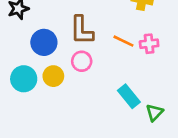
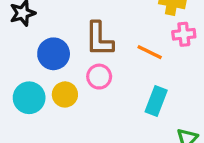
pink cross: (149, 44) -> (184, 34), moved
cyan rectangle: (129, 96) -> (156, 101), moved, turned 60

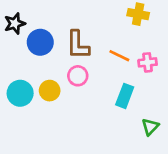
pink cross: (184, 34) -> (148, 62), moved
blue circle: (54, 54) -> (40, 42), moved

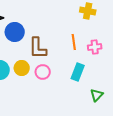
brown L-shape: (78, 45) -> (38, 48), moved
orange line: (119, 56) -> (74, 42), turned 56
pink circle: (78, 76) -> (43, 72), moved

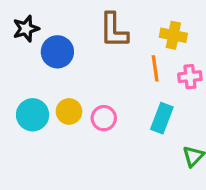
yellow cross: (88, 11) -> (173, 35), moved
brown L-shape: (38, 48) -> (114, 30), moved

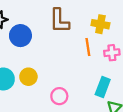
pink circle: (104, 118) -> (59, 96), moved
cyan rectangle: (162, 118) -> (103, 87), moved

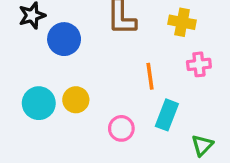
orange line: (88, 47) -> (150, 76), moved
cyan rectangle: (103, 87) -> (167, 115), moved

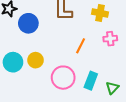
orange line: (150, 76) -> (81, 46), turned 35
cyan rectangle: (167, 115) -> (91, 81), moved
pink circle: (121, 128) -> (63, 78), size x1.5

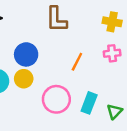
yellow cross: (100, 13) -> (112, 22), moved
blue circle: (28, 23) -> (26, 54), moved

